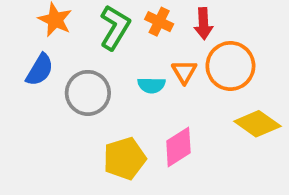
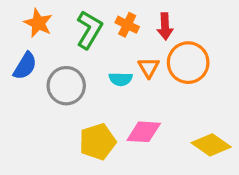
yellow diamond: (257, 124) -> (211, 145), moved
pink diamond: (178, 147) -> (144, 132), turned 36

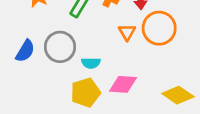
blue semicircle: (25, 66) -> (25, 51), moved
cyan semicircle: (121, 79) -> (91, 63), moved

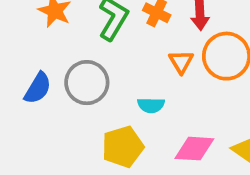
cyan semicircle: (91, 63) -> (151, 105), moved
pink diamond: (123, 84) -> (194, 149), moved

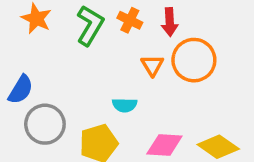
gray circle: (87, 83) -> (45, 124), moved

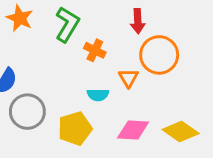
orange cross: (130, 20) -> (95, 50), moved
orange triangle: (152, 65) -> (128, 78), moved

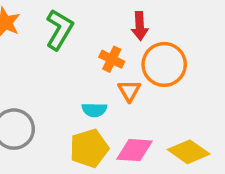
orange cross: (95, 50) -> (112, 59), moved
yellow pentagon: (75, 128) -> (89, 148), moved

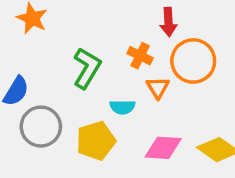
green L-shape: (59, 30) -> (87, 68), moved
yellow pentagon: (89, 148) -> (96, 141), moved

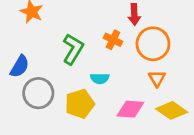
orange triangle: (158, 88) -> (157, 78), moved

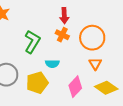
red arrow: (134, 14) -> (64, 16), moved
pink diamond: (130, 109) -> (75, 87), turned -50

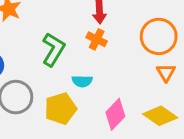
orange circle: (92, 38) -> (159, 36), moved
orange triangle: (95, 64) -> (166, 73), moved

